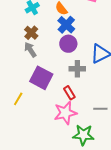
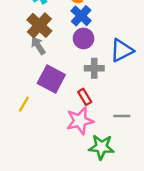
brown cross: (31, 33) -> (39, 25), size x1.5

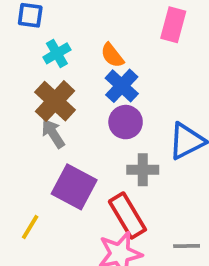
red rectangle: (85, 97) -> (127, 216), size x1.6

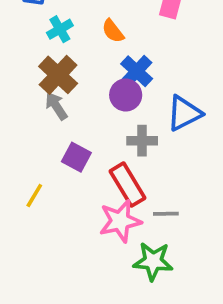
blue cross: (122, 86) -> (137, 71), moved
purple square: (74, 187) -> (76, 157), size x0.7
gray line: (187, 246) -> (166, 214), moved

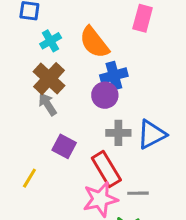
orange semicircle: (113, 31) -> (94, 42), size x1.6
blue cross: (137, 71) -> (114, 76), turned 32
blue triangle: (184, 113) -> (152, 134), moved

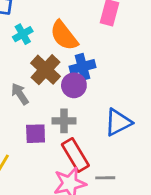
brown cross: (49, 79) -> (46, 70), moved
gray cross: (118, 133) -> (64, 121), moved
purple square: (64, 146) -> (36, 134), turned -30

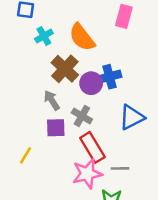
blue cross: (82, 67) -> (109, 77), moved
gray arrow: (20, 94) -> (52, 100), moved
gray cross: (64, 121) -> (82, 116), turned 30

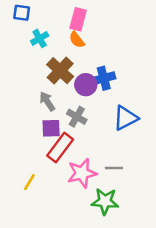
pink rectangle: (124, 16) -> (78, 19), moved
orange semicircle: (82, 37) -> (77, 40), size x0.6
red rectangle: (92, 147) -> (60, 148), moved, turned 68
yellow line: (26, 155) -> (29, 182), moved

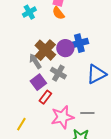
brown cross: (60, 71) -> (45, 50), moved
purple square: (51, 128) -> (38, 82), turned -35
red rectangle: (60, 148) -> (45, 97), size x0.6

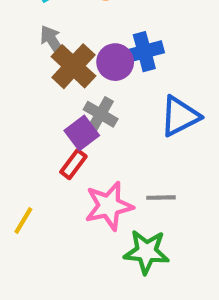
gray arrow: (35, 61) -> (53, 41), moved
purple square: (38, 82) -> (82, 133), moved

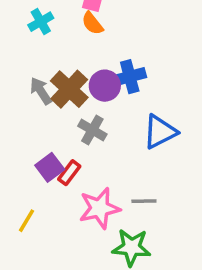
gray arrow: (53, 41) -> (41, 91), moved
purple square: (82, 133) -> (50, 167), moved

